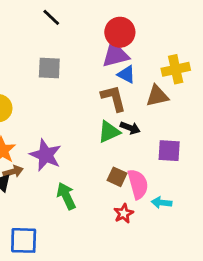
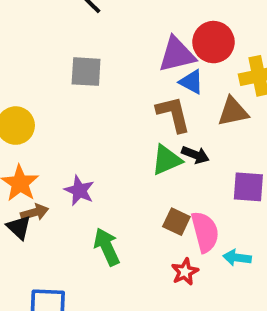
red circle: (120, 32) -> (213, 42), moved
purple star: (46, 155) -> (79, 190), size x0.7

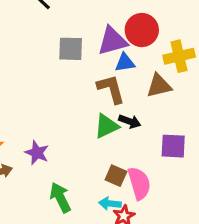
gray square: (86, 72) -> (71, 49), moved
blue triangle: (191, 82) -> (125, 63), turned -35
cyan arrow: (237, 258) -> (110, 204), moved

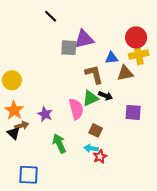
red circle: (142, 30) -> (136, 37), moved
purple triangle: (112, 41) -> (84, 39), moved
blue triangle: (125, 63) -> (112, 58), moved
pink semicircle: (139, 183) -> (76, 109), moved

